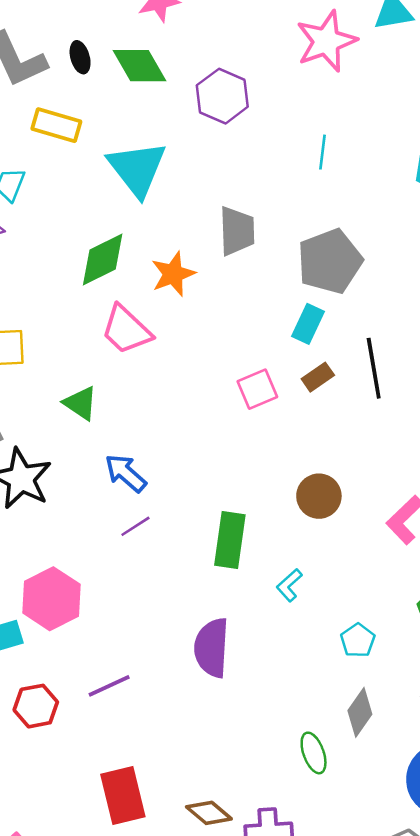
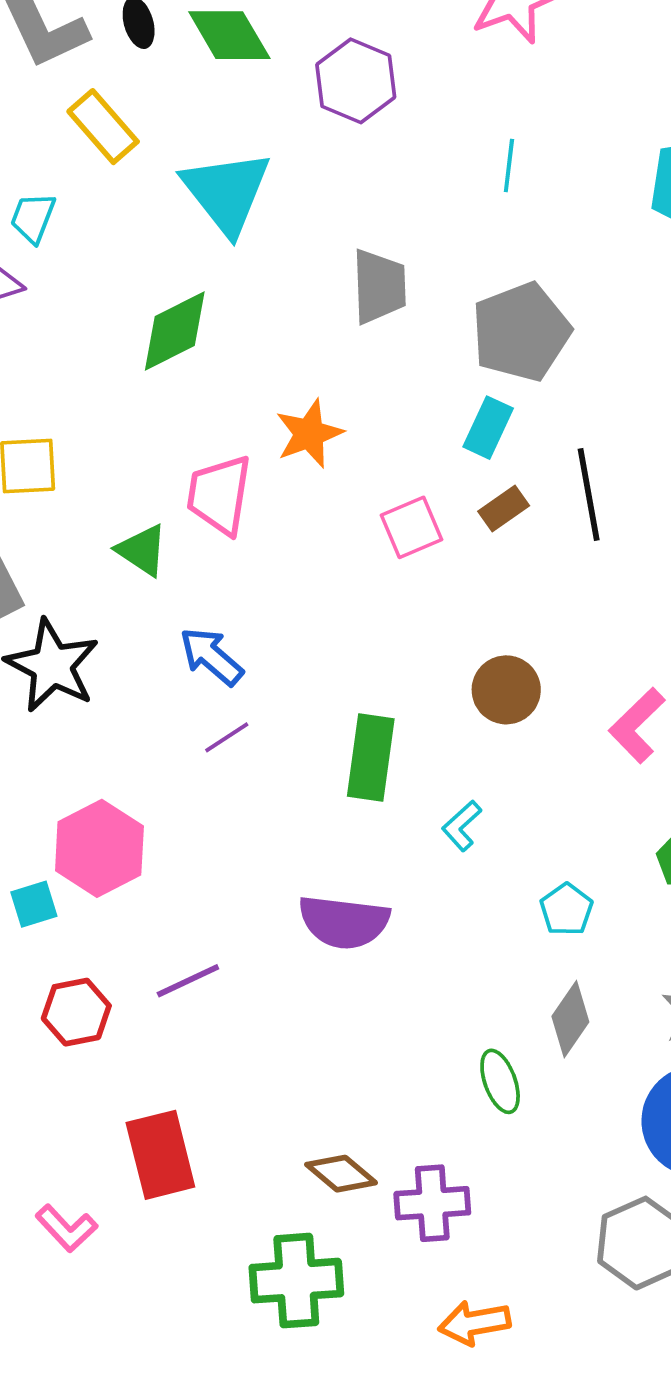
yellow rectangle: (56, 125) -> (103, 127), turned 33
orange star: (173, 274) -> (309, 434), moved
pink trapezoid: (126, 330) -> (219, 495), moved, turned 56
purple semicircle: (212, 648) -> (344, 922), turned -86
red rectangle: (123, 796) -> (160, 1155), moved

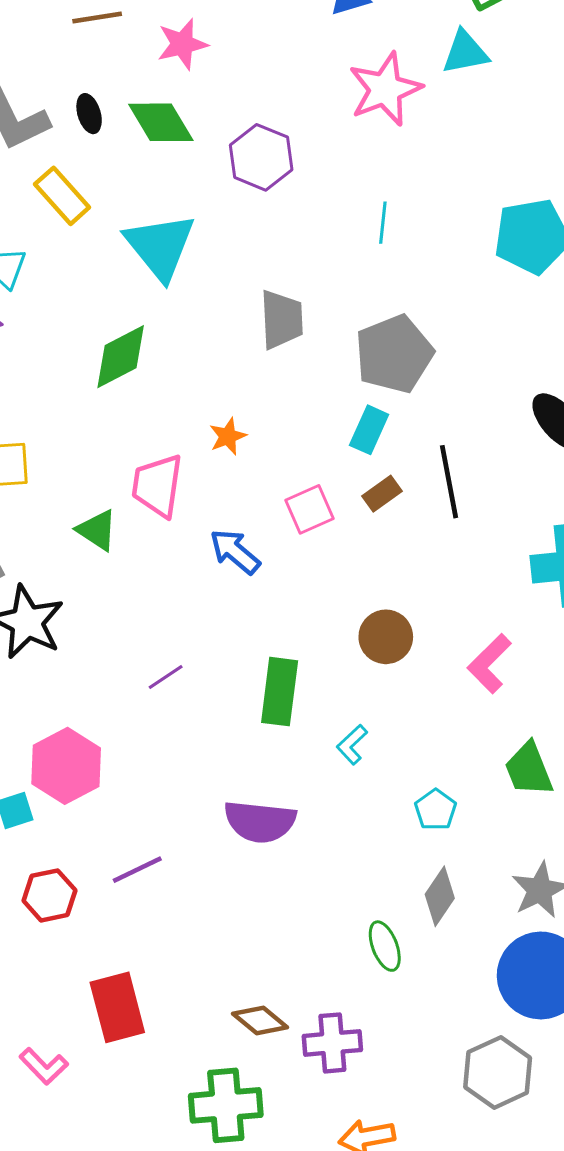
orange star: (309, 434) -> (228, 436), size x0.7
blue arrow: (211, 656) -> (235, 552), moved

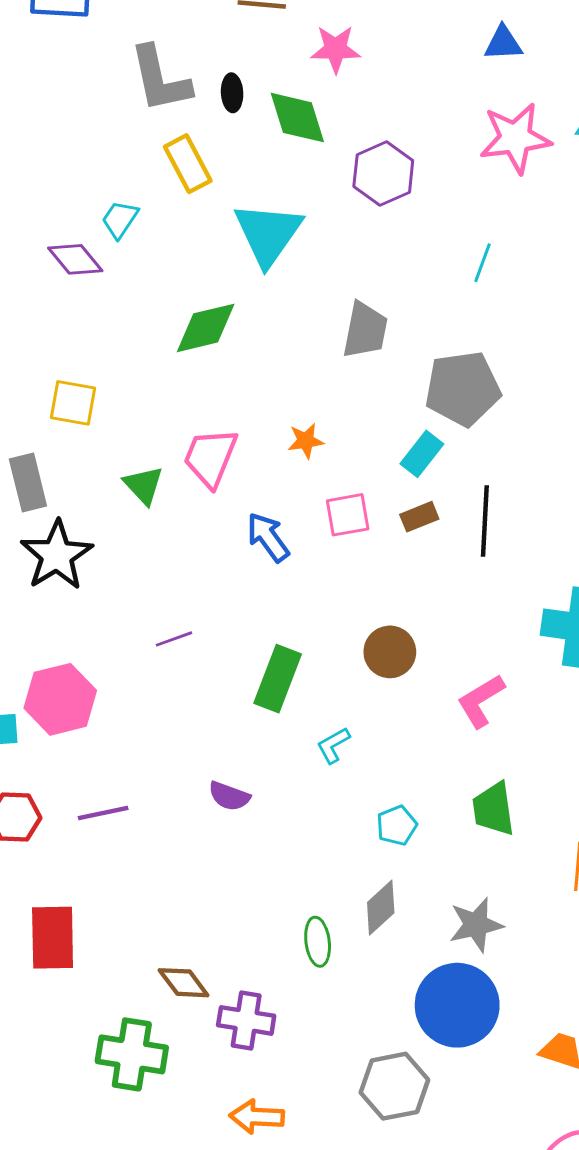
orange star: (228, 436) -> (306, 441), moved
purple semicircle: (260, 822) -> (229, 796), size x0.6

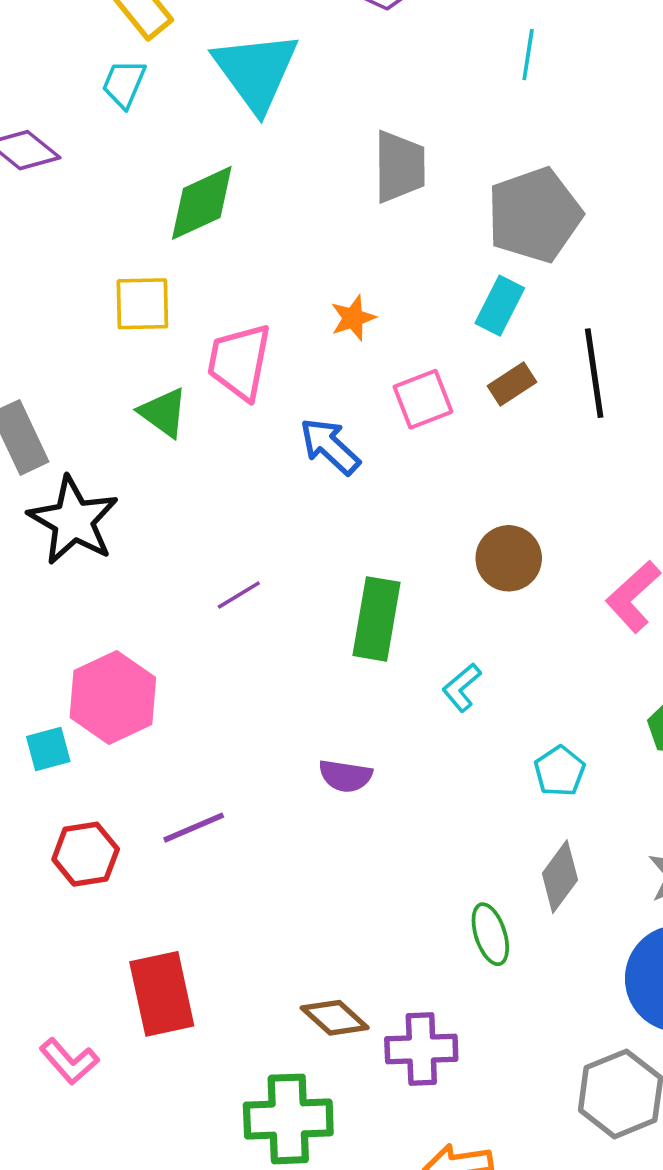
cyan trapezoid: (120, 219) -> (124, 84), moved
yellow square: (73, 403) -> (142, 304), moved

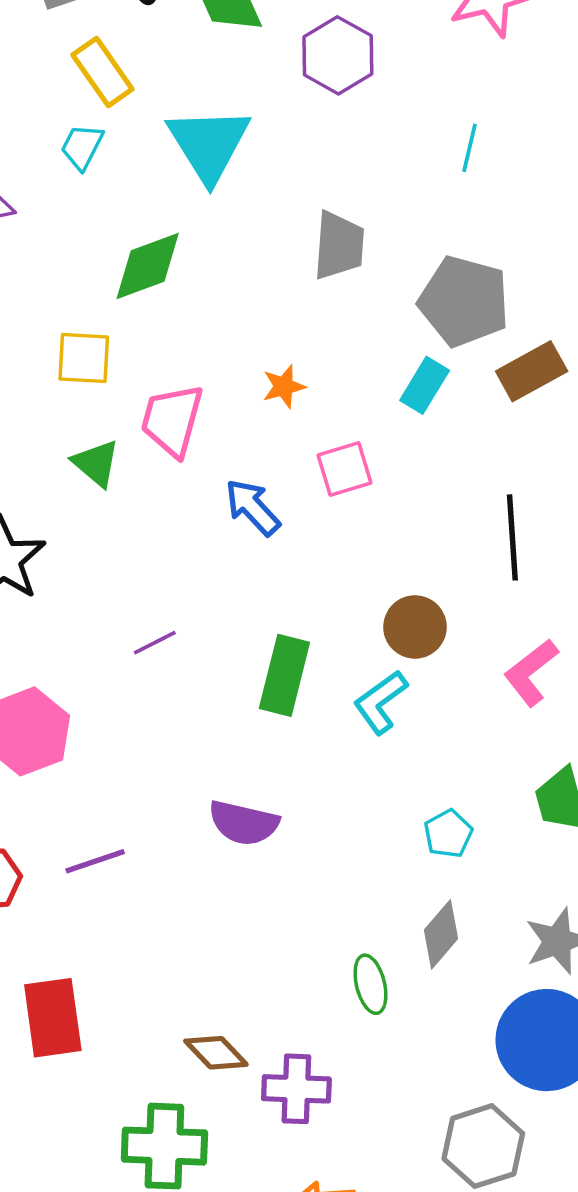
gray pentagon: (534, 215) -> (464, 301), turned 30
black line: (594, 373) -> (512, 537), moved
brown rectangle: (512, 384) -> (532, 371), moved, size x1.5
cyan L-shape: (462, 687) -> (380, 702), moved, size x1.4
purple semicircle: (345, 776) -> (244, 823), size x1.4

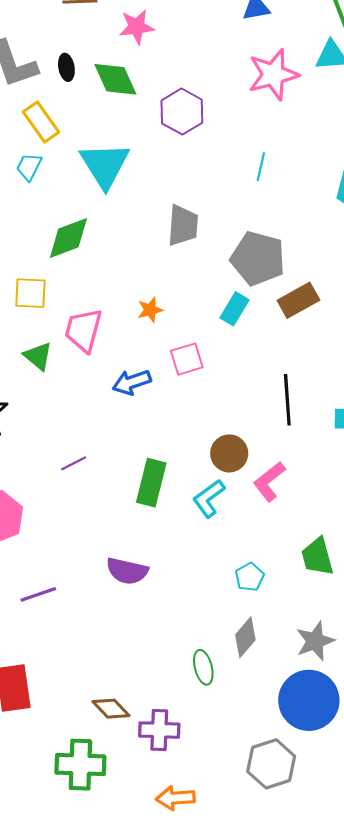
blue arrow: (252, 507) -> (132, 382), turned -66
pink L-shape: (531, 672) -> (269, 481), moved

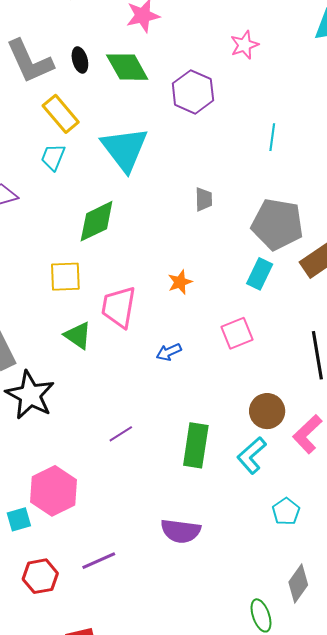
pink star: (273, 74) -> (244, 45), moved, size x0.6
gray trapezoid: (183, 225) -> (204, 199), size x0.6
pink square: (187, 359) -> (237, 333), moved
blue arrow: (132, 382) -> (169, 352), size x0.7
cyan pentagon: (250, 577) -> (286, 511), moved

